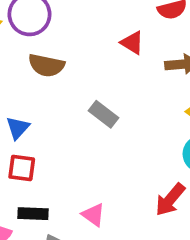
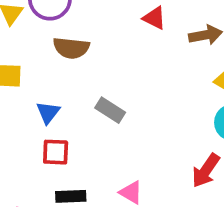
gray rectangle: (104, 114) -> (110, 110), moved

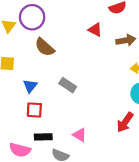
brown semicircle: (71, 48) -> (45, 47), turned 35

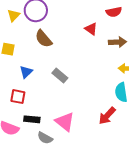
red square: (34, 110) -> (18, 97), moved
pink triangle: (80, 135) -> (65, 122), size x1.5

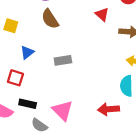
gray rectangle: (60, 75) -> (63, 60), turned -56
red arrow: (107, 116) -> (109, 109), turned 36

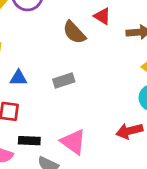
brown semicircle: (50, 19) -> (74, 32), moved
blue triangle: (27, 52) -> (18, 78), turned 48

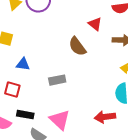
brown semicircle: (74, 32) -> (77, 46), moved
gray rectangle: (64, 81) -> (57, 80), moved

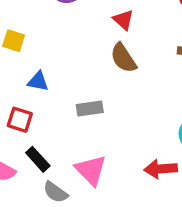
red triangle: (95, 24) -> (123, 20), moved
black rectangle: (25, 115) -> (38, 159), turned 35

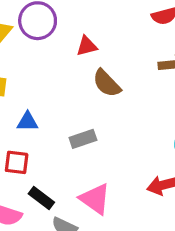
red triangle: (123, 20) -> (87, 46), moved, turned -45

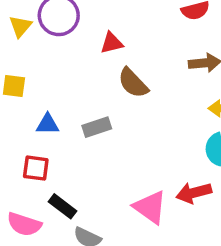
gray rectangle: (83, 139) -> (97, 127), moved
pink triangle: (95, 199) -> (150, 207), moved

